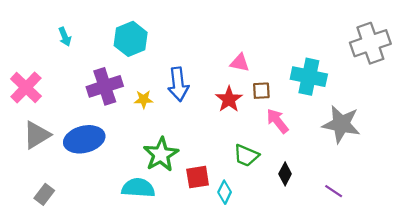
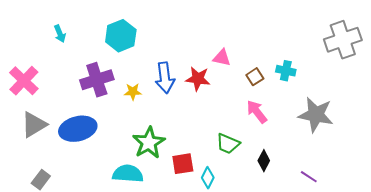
cyan cross: (309, 77) -> (286, 71), size x0.6
brown square: (261, 91) -> (255, 77), moved, turned -30
red star: (229, 99) -> (198, 79), moved, turned -30

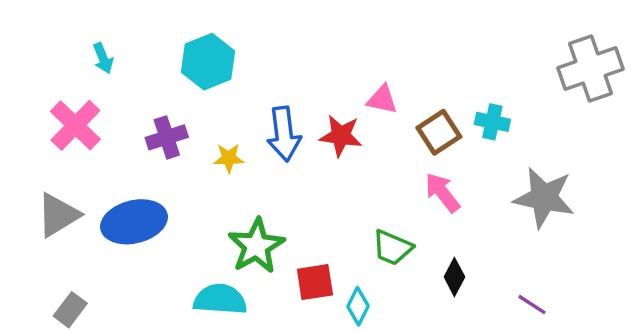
brown square: (255, 77) -> (439, 132), size x1.4
purple cross: (97, 80) -> (167, 137), size x0.7
pink cross: (24, 81) -> (75, 125), moved

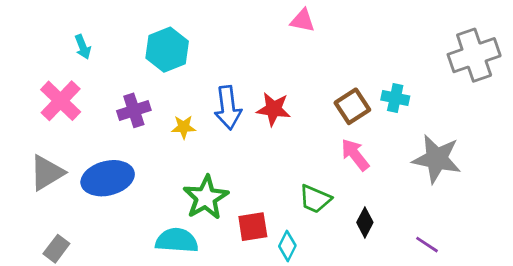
pink triangle: (382, 99) -> (303, 21), moved

